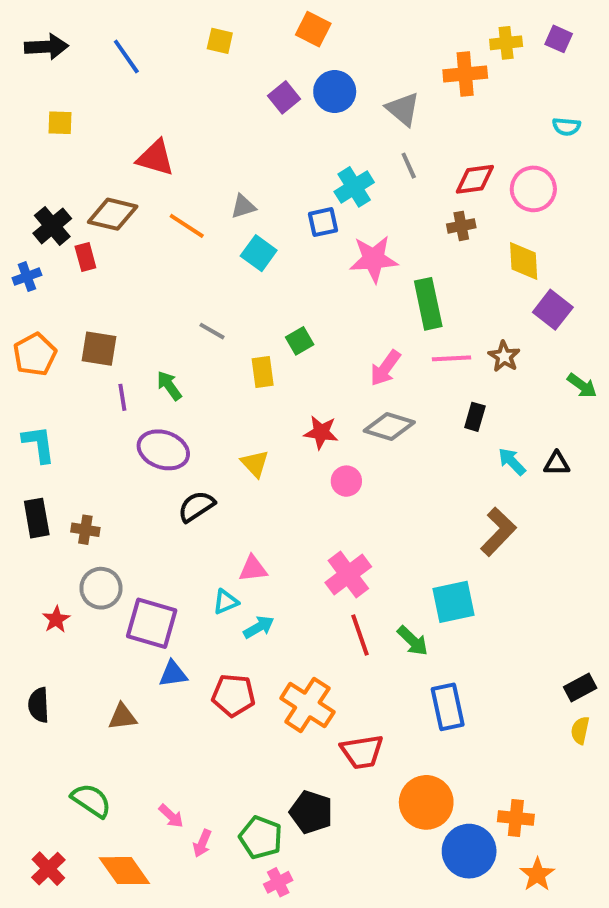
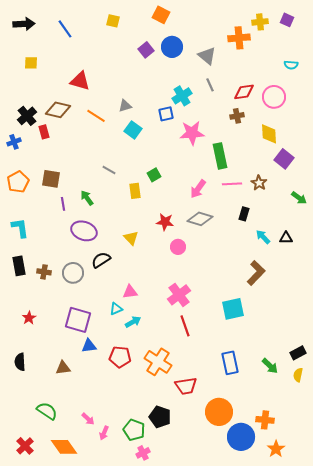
gray circle: (101, 588) -> (73, 273), moved
green arrow: (413, 641) -> (270, 366), moved

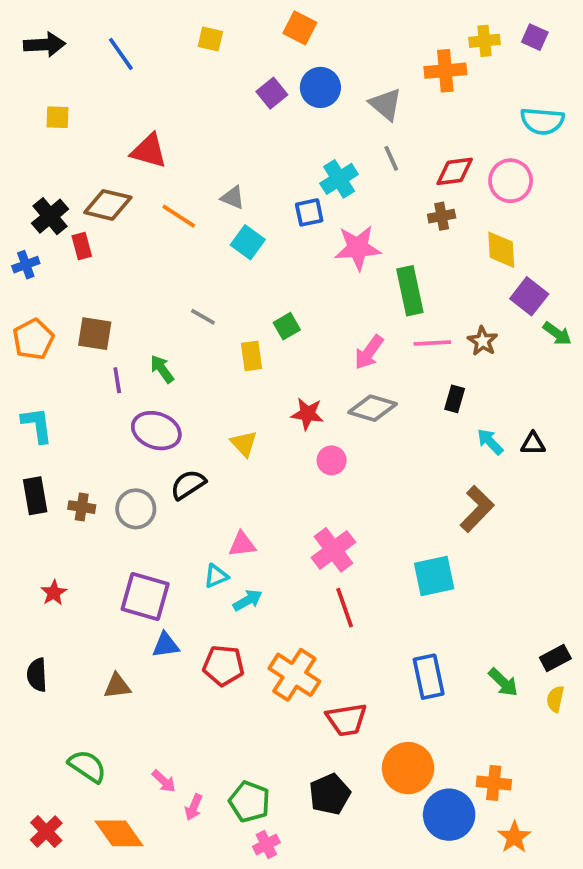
cyan semicircle: (291, 65) -> (542, 121), size x1.6
gray triangle: (125, 106) -> (233, 197), turned 40
green arrow: (299, 198) -> (557, 334), moved
black pentagon: (160, 417) -> (330, 794), moved, turned 30

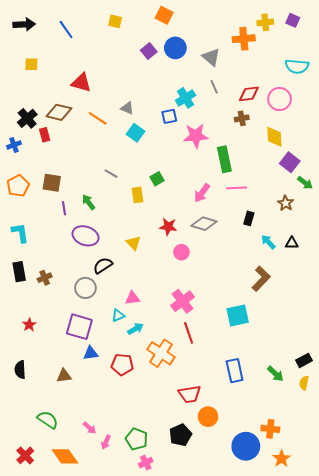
brown star: (483, 341) -> (286, 203), moved
brown cross: (82, 507) -> (45, 278), turned -32
gray circle: (136, 509) -> (85, 288), moved
orange cross: (294, 675) -> (161, 353), moved
orange circle: (408, 768) -> (208, 417), moved, size x0.7

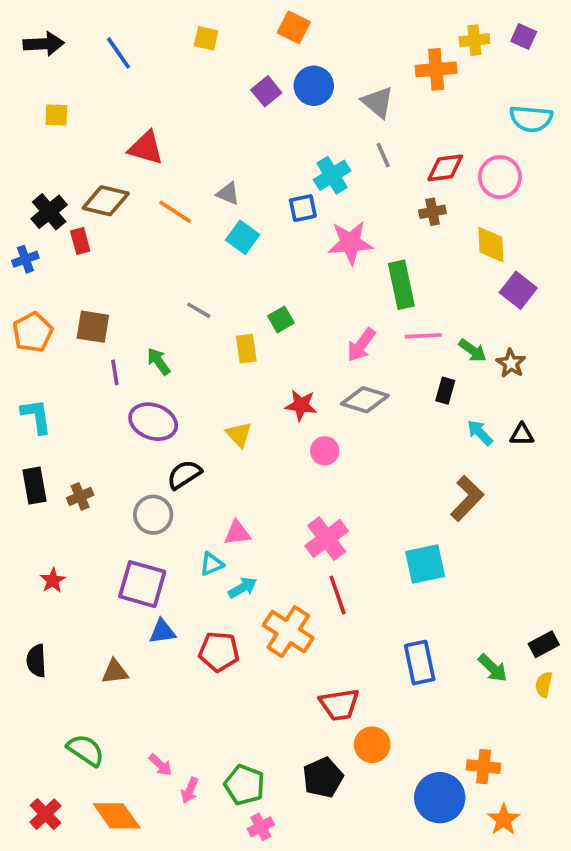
green arrow: (305, 183) -> (473, 350), moved

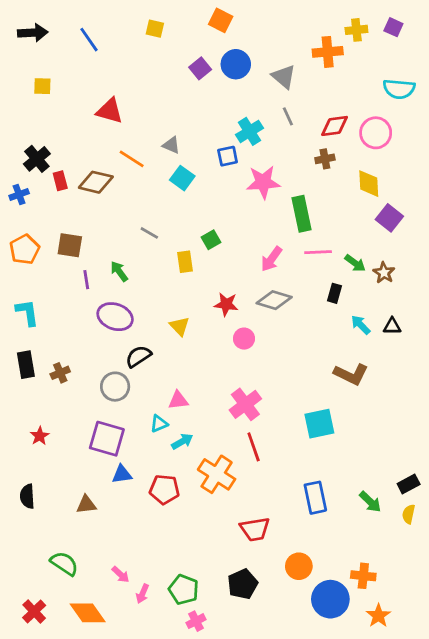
brown diamond: (106, 201) -> (96, 182), moved
brown L-shape: (467, 498) -> (351, 374), turned 72
orange circle: (372, 745) -> (299, 566), moved

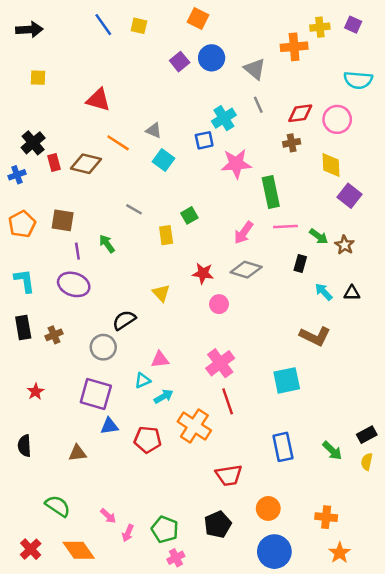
blue line: (89, 40) -> (103, 25), moved
purple ellipse: (115, 317) -> (74, 284), moved
blue circle: (330, 599) -> (274, 552), moved

